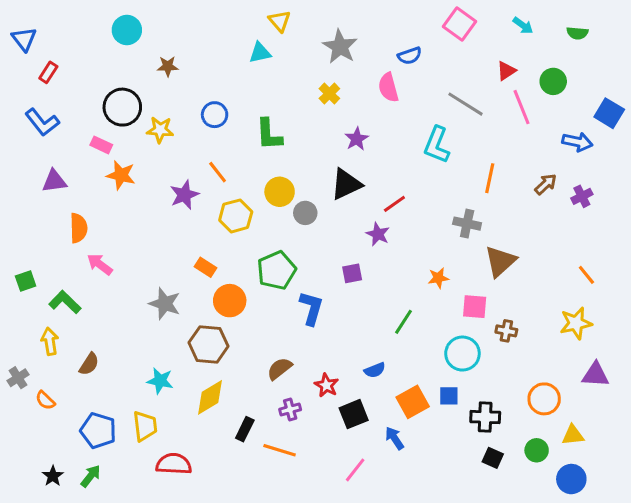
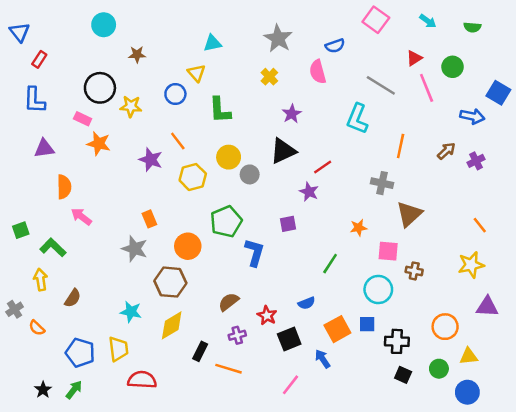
yellow triangle: (280, 21) -> (196, 73), moved
blue L-shape: (42, 122) -> (34, 100), turned 40
purple star: (184, 195) -> (151, 160), turned -30
orange rectangle: (205, 267) -> (149, 219), moved, turned 35

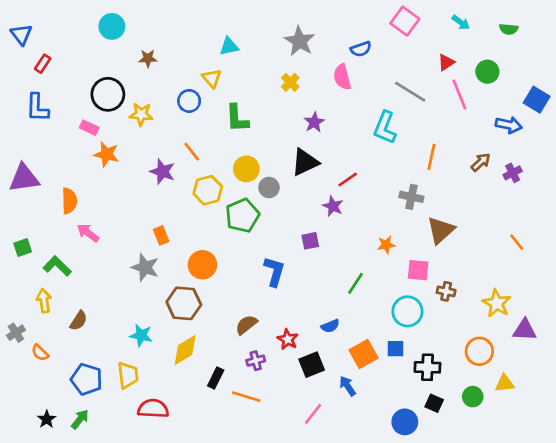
purple triangle: (44, 148) -> (24, 178), moved, size x1.4
green pentagon: (226, 221) -> (242, 215), moved
yellow star: (471, 265) -> (497, 303), moved, turned -30
blue circle: (467, 392) -> (405, 422), moved

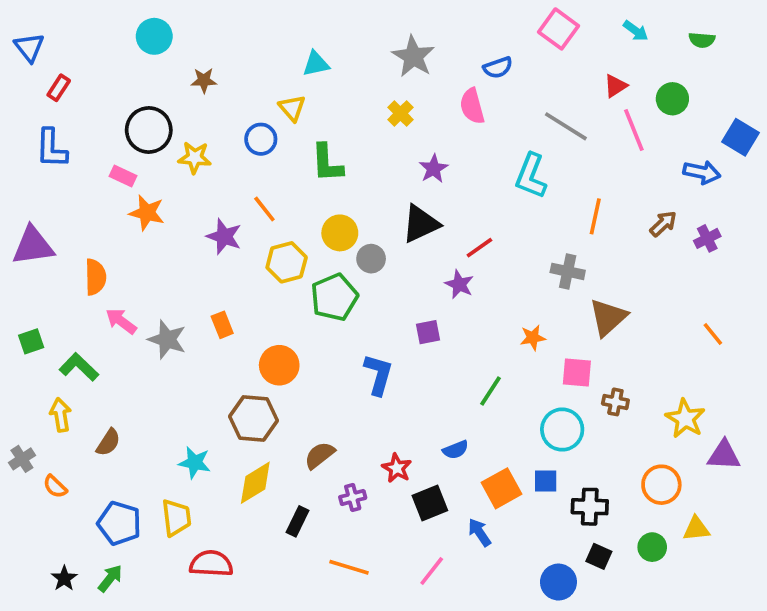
gray star: (145, 267) -> (167, 339), moved
brown semicircle: (246, 325) -> (320, 455), moved
orange line: (246, 397) -> (349, 567), moved

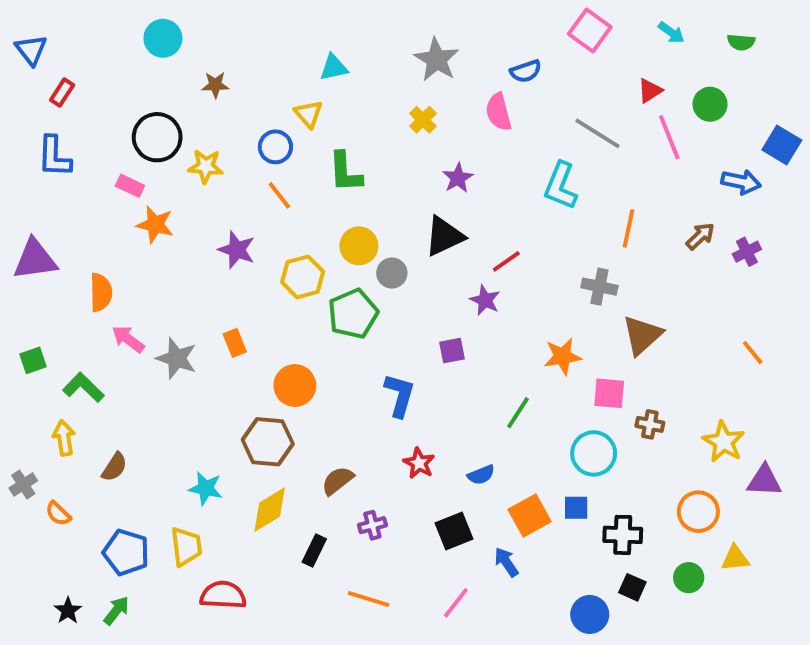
orange line: (264, 209) -> (279, 195), moved
orange star: (533, 338) -> (563, 356), size x1.4
red star: (397, 468) -> (419, 463), moved

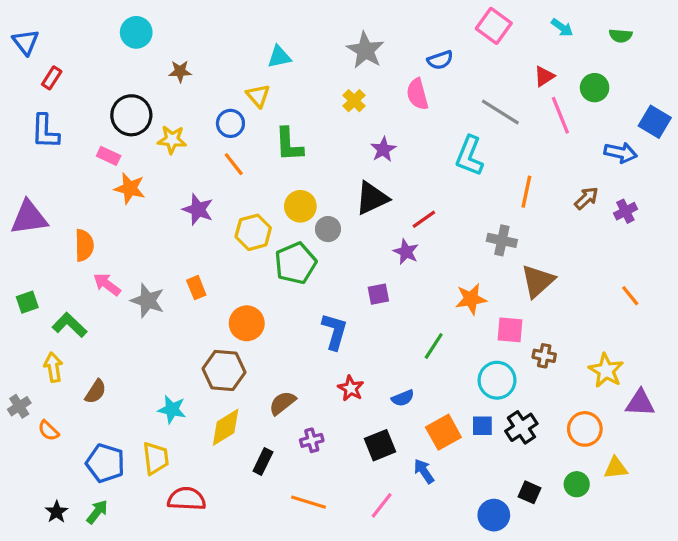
black cross: (623, 535) -> (521, 427), moved, turned -36

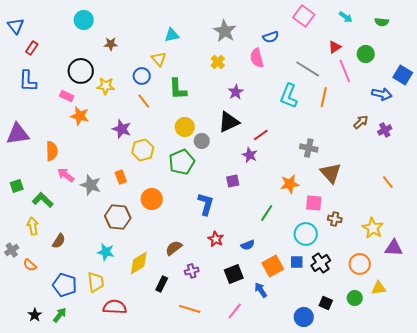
orange line: (526, 192) -> (324, 97), moved
yellow hexagon: (253, 232) -> (143, 150), moved
brown triangle: (538, 281) -> (331, 173), turned -30
brown hexagon: (224, 370) -> (118, 217), moved

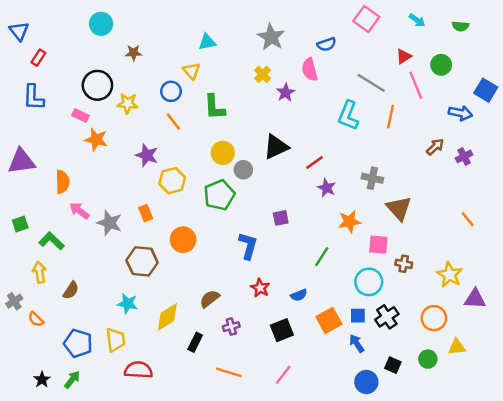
purple star: (236, 92) -> (286, 93), moved
purple star: (250, 155) -> (327, 188), moved
blue arrow: (261, 290) -> (357, 343), moved

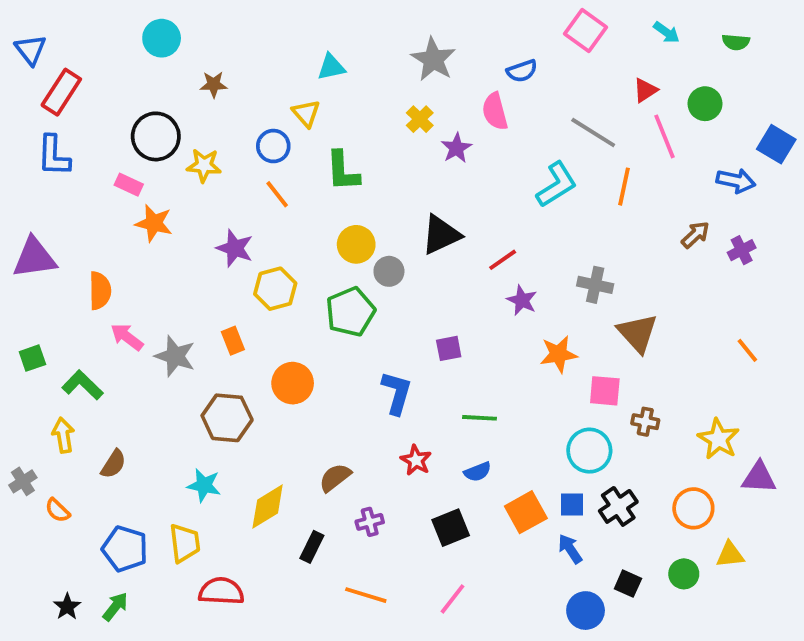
red rectangle: (38, 58) -> (61, 92), size x1.6
cyan L-shape: (348, 115) -> (557, 185), turned -144
green line: (322, 257) -> (480, 418), moved, turned 60

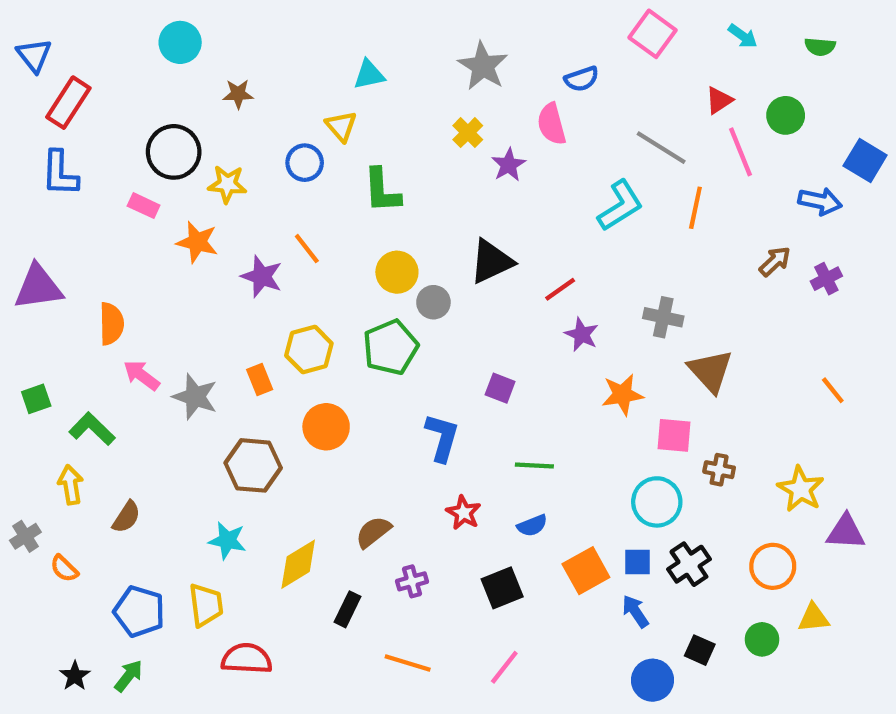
orange line: (277, 194) -> (307, 249), moved
orange star: (154, 223) -> (197, 242), moved
yellow hexagon: (275, 289) -> (309, 349), moved
purple square: (449, 348) -> (500, 388), turned 32

